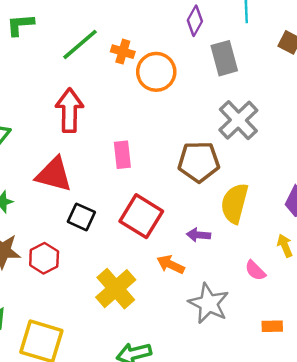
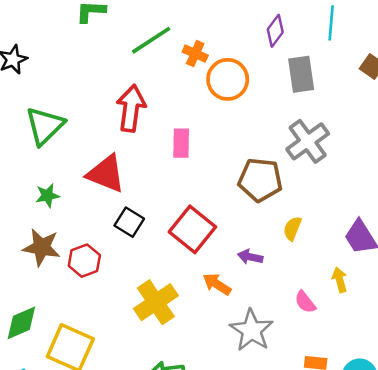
pink rectangle: (122, 155) -> (181, 143), moved
yellow semicircle: (235, 203) -> (292, 228), size x0.6

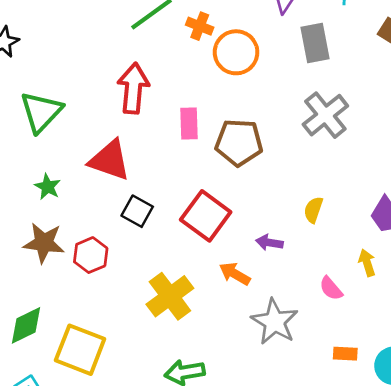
brown pentagon: (260, 180) -> (239, 142), moved
green star: (47, 195) -> (48, 187), turned -30

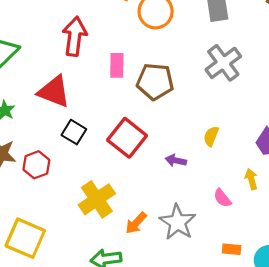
orange arrow: (235, 274) -> (136, 223), moved, turned -80

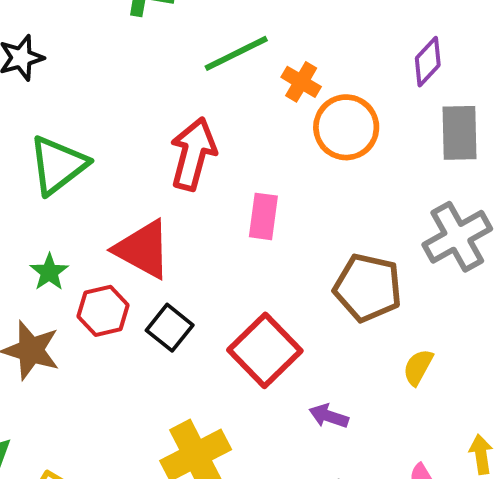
brown pentagon: (155, 82) -> (368, 288), moved
purple arrow: (176, 160) -> (329, 416), moved
red hexagon: (36, 165) -> (103, 311), moved

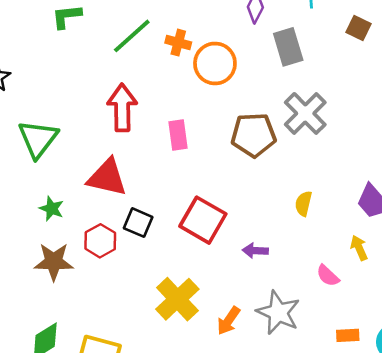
brown pentagon: (368, 288) -> (254, 135), moved
red hexagon: (103, 311) -> (100, 241), moved

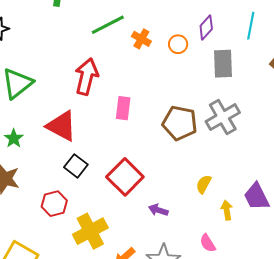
orange circle: (215, 63) -> (178, 44), moved, size x0.6
red hexagon: (100, 241) -> (54, 204), moved
yellow arrow: (359, 248) -> (227, 210), moved

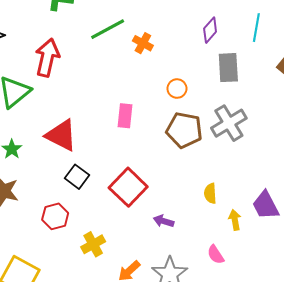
orange circle: (178, 44) -> (177, 89), moved
red arrow: (87, 77) -> (47, 58), moved
yellow semicircle: (204, 184) -> (210, 193), turned -30
yellow cross: (90, 231) -> (93, 244), size x0.7

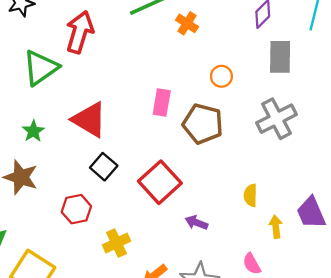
brown pentagon: (184, 130) -> (203, 124), moved

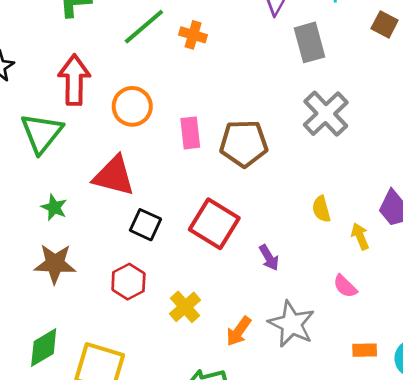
orange circle: (221, 76) -> (132, 106), moved, size x1.5
purple arrow: (196, 223) -> (269, 258), turned -125

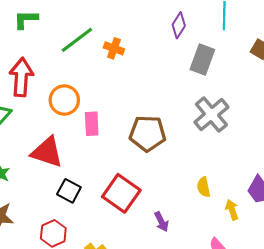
gray rectangle: (309, 42) -> (202, 60), turned 32
pink rectangle: (190, 133) -> (92, 124), moved

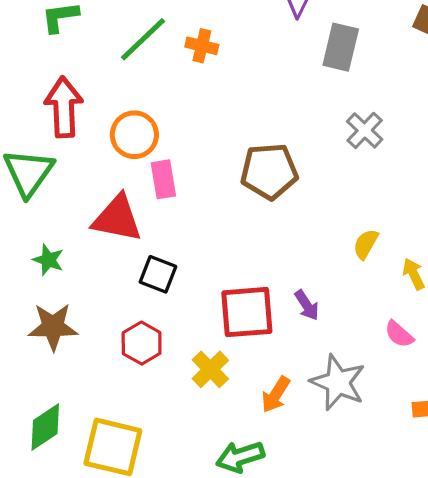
gray cross: (211, 115) -> (365, 130), size x0.7
pink rectangle: (92, 124) -> (163, 179), moved
yellow semicircle: (204, 187) -> (366, 244), turned 48
red square: (121, 193) -> (247, 312), moved, turned -33

